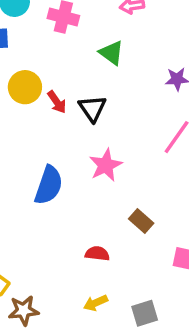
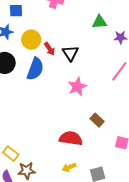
green triangle: (111, 53) -> (99, 22), moved, turned -42
blue semicircle: (49, 185) -> (35, 69), moved
red semicircle: (97, 254) -> (71, 138), size x1.6

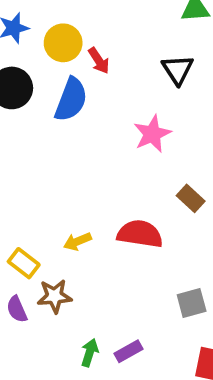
black triangle: (70, 53) -> (178, 70), moved
yellow arrow: (69, 167) -> (77, 241), moved

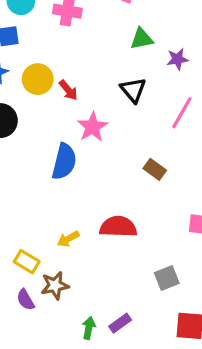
blue semicircle: (71, 100) -> (64, 162), moved
pink star: (152, 134) -> (92, 127), moved
brown rectangle: (191, 198) -> (155, 169), moved

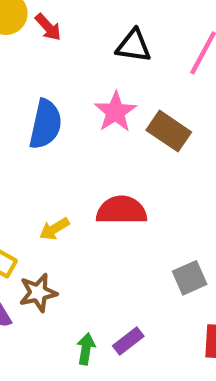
black triangle: (133, 90) -> (134, 46), moved, turned -40
pink star: (92, 127) -> (115, 112), moved
brown rectangle: (155, 169) -> (169, 131), size x1.4

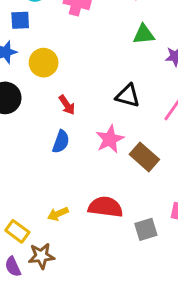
red arrow: (48, 27) -> (67, 105), moved
blue semicircle: (45, 124) -> (61, 142), size x0.7
gray square: (190, 278) -> (146, 229), moved

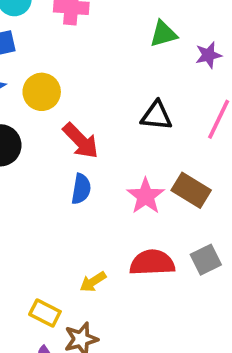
red arrow: (67, 105) -> (81, 141), size x1.5
pink star: (110, 139) -> (146, 196), moved
gray square: (146, 229) -> (206, 260), moved

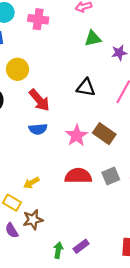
blue semicircle: (81, 189) -> (38, 129), turned 72
yellow arrow: (93, 282) -> (31, 183), moved

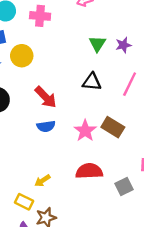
green triangle: (93, 38) -> (97, 44), moved, turned -42
yellow circle: (17, 69) -> (22, 56), moved
gray square: (111, 176) -> (124, 187), moved

